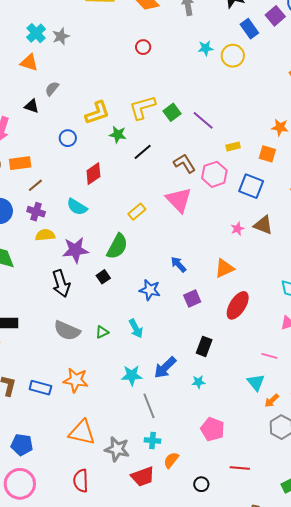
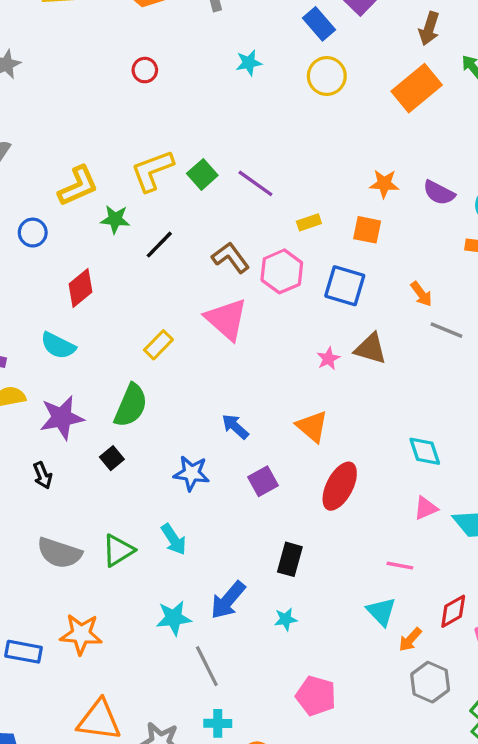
yellow circle: (233, 56) -> (327, 76), moved
orange triangle: (224, 268) -> (312, 426), turned -50
black arrow: (61, 283) -> (43, 475), size x0.6
green triangle: (102, 332) -> (118, 550), size x1.5

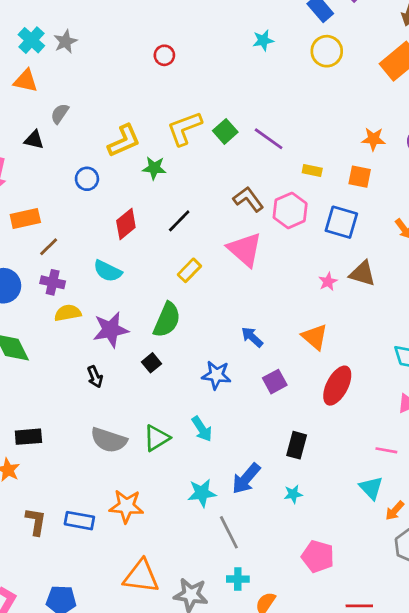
red circle: (145, 70) -> (164, 55), moved
yellow rectangle: (309, 222) -> (312, 171), turned 30
black line: (159, 245) -> (179, 221), moved

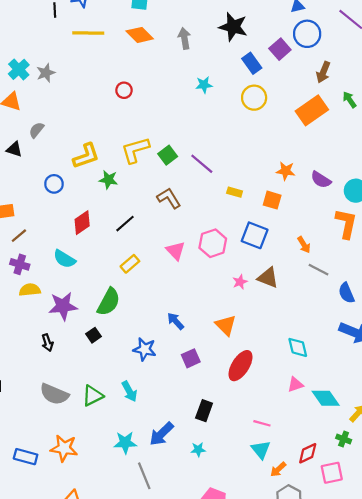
brown L-shape: (248, 199) -> (169, 198), moved
pink hexagon: (290, 210) -> (213, 243), moved
pink triangle: (245, 249) -> (176, 251), size x0.7
pink line: (386, 450) -> (262, 423), moved

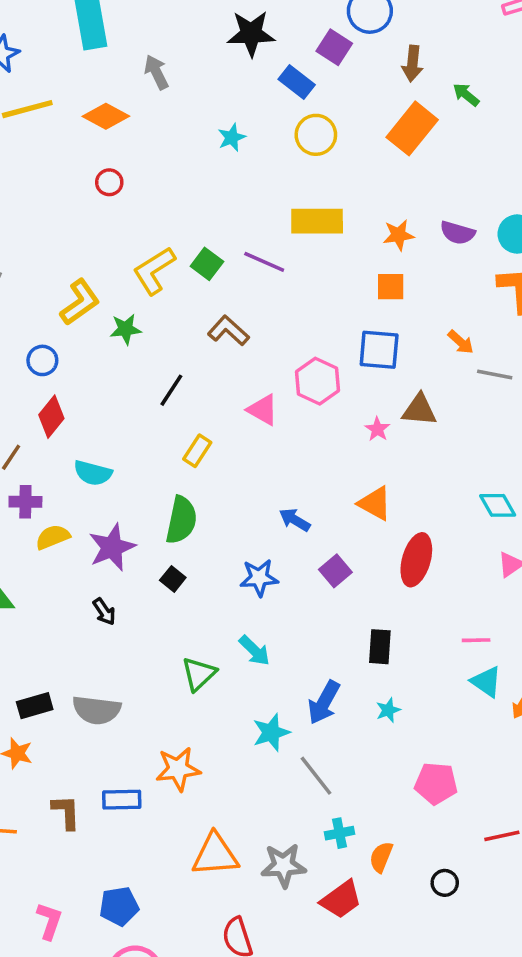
orange diamond: (140, 35) -> (106, 116), moved
gray arrow: (184, 38) -> (156, 72), moved
yellow rectangle: (235, 192) -> (317, 221), moved, size x2.0
red diamond: (82, 223) -> (51, 417), moved
gray semicircle: (54, 394) -> (97, 710), moved

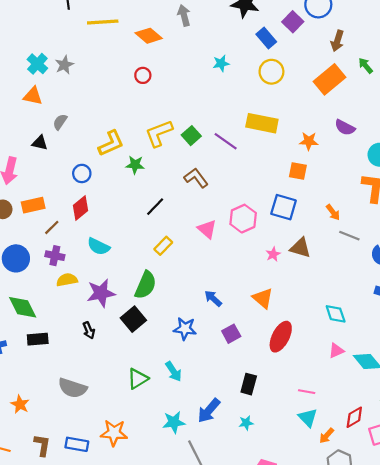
purple semicircle: (458, 233) -> (345, 127), moved
black square: (173, 579) -> (133, 319), size x1.6
black rectangle: (35, 706) -> (38, 339), moved

